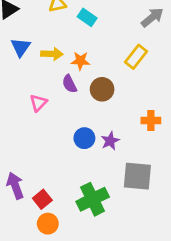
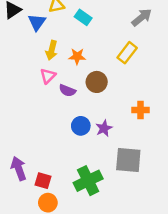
blue triangle: (21, 47) -> (37, 22), moved
yellow arrow: (52, 54) -> (52, 50), turned 102
purple semicircle: (69, 84) -> (67, 90), moved, turned -42
pink triangle: (38, 103) -> (48, 76), moved
red square: (42, 199) -> (43, 181), turned -35

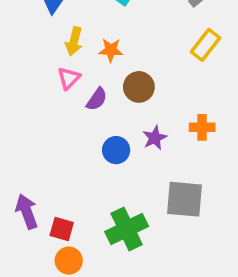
yellow rectangle: (127, 53) -> (206, 45), moved
purple semicircle: (67, 90) -> (97, 99), turned -77
purple star: (104, 128) -> (155, 138), moved

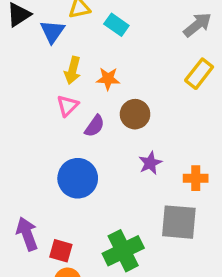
orange cross: (202, 127) -> (196, 178), moved
blue circle: (116, 150) -> (78, 178), moved, size x1.5

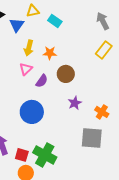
gray arrow: (197, 25) -> (103, 21), turned -78
orange cross: (196, 178) -> (102, 112), turned 32
green cross: (123, 251) -> (45, 155), moved, turned -35

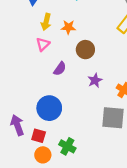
purple semicircle: (42, 81) -> (60, 69), moved
blue circle: (32, 112) -> (49, 108), moved
green cross: (45, 155) -> (67, 146), moved, size x0.7

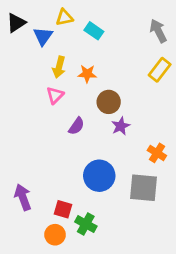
purple star: (95, 80) -> (121, 126), moved
blue circle: (49, 108) -> (99, 176), moved
red square: (39, 136) -> (63, 209), moved

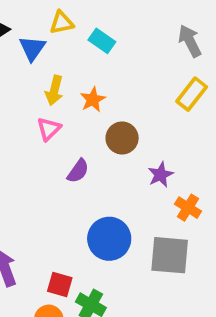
orange star: (87, 74) -> (93, 100), turned -30
purple star: (121, 126) -> (160, 175), moved

